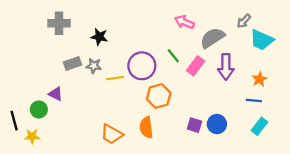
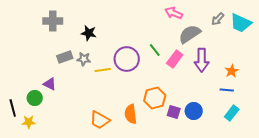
pink arrow: (184, 22) -> (174, 13), moved
cyan trapezoid: (262, 40) -> (241, 23), moved
orange hexagon: (159, 96) -> (155, 98), moved

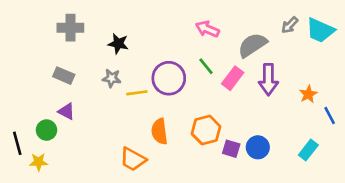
pink arrow: (174, 13) -> (207, 29), moved
gray rectangle: (65, 57) -> (64, 76), moved, turned 42
blue line: (227, 90) -> (330, 115), moved, turned 56
orange semicircle: (131, 114) -> (159, 131), moved

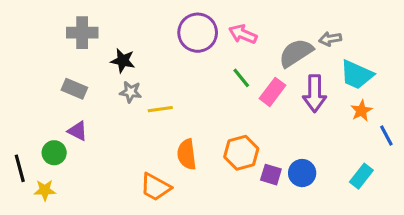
gray arrow: (290, 25) -> (330, 39), moved, turned 36
cyan trapezoid: (320, 30) -> (357, 75), moved
black star: (118, 44) -> (123, 61), moved
purple circle: (169, 78) -> (198, 33), moved

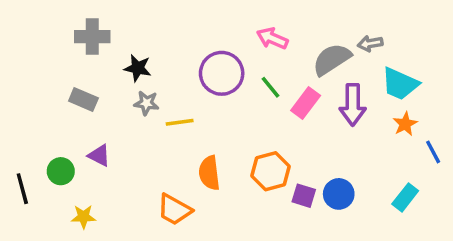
purple circle: (198, 33) -> (222, 73), moved
purple triangle: (78, 131) -> (99, 155), moved
yellow star: (45, 190) -> (83, 217), moved

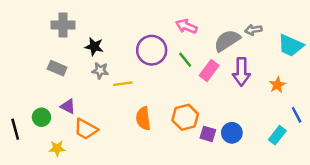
cyan trapezoid: (400, 84) -> (291, 45), moved
blue line: (433, 152) -> (297, 115), moved
orange trapezoid: (174, 210) -> (86, 129), moved

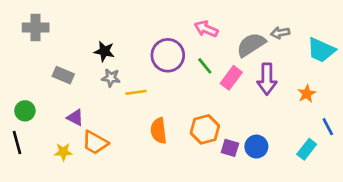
gray cross: (63, 25) -> (36, 28), moved
green circle: (41, 117) -> (25, 111), moved
yellow star: (57, 148) -> (63, 152), moved

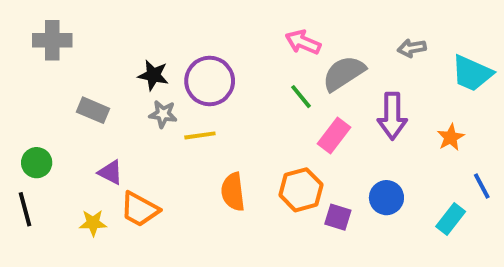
gray semicircle: (251, 45) -> (344, 73), moved
purple circle: (168, 55) -> (210, 81), moved
pink rectangle: (231, 78) -> (334, 135), moved
blue circle: (256, 147) -> (386, 198), moved

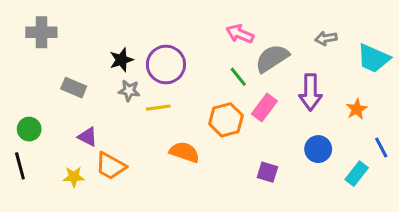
black star: (153, 75) -> (121, 60), turned -30
orange hexagon: (301, 190) -> (226, 120), moved
orange semicircle: (233, 192) -> (184, 152), turned 116
blue circle: (386, 198) -> (318, 149), moved

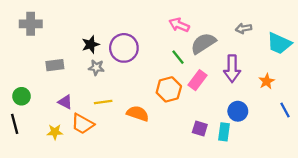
gray rectangle: (74, 88) -> (55, 65), turned -30
yellow line: (158, 108) -> (103, 102), moved
cyan rectangle: (357, 174) -> (224, 132), moved, turned -30

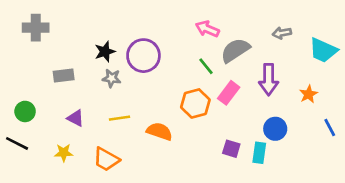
black line: (15, 124) -> (17, 143), turned -48
orange trapezoid: (82, 124) -> (106, 159), moved

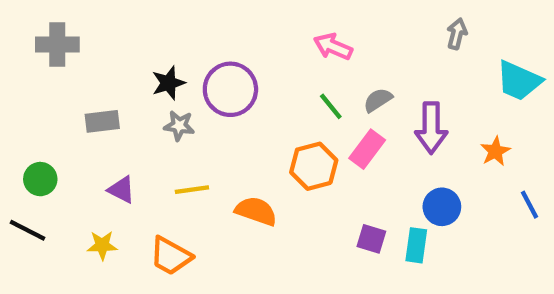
gray arrow: (282, 33) -> (457, 34), moved, turned 114
gray semicircle: (235, 50) -> (378, 100), moved, size x0.6

